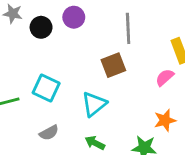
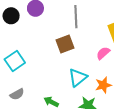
cyan square: (46, 88) -> (15, 61), turned 30
cyan triangle: (94, 104) -> (78, 78), moved

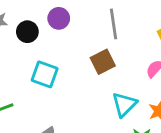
cyan square: (15, 61) -> (45, 74), moved, turned -30

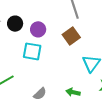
purple circle: (59, 18) -> (38, 29), moved

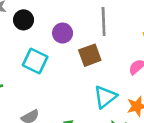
purple circle: (38, 29) -> (63, 33), moved

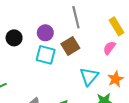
black circle: (24, 20) -> (14, 38), moved
cyan square: (35, 61) -> (46, 55), moved

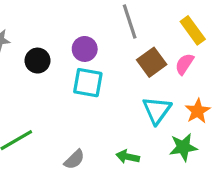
brown square: (70, 46) -> (152, 62), moved

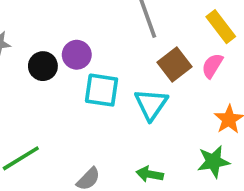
purple circle: (85, 49) -> (77, 55), moved
cyan triangle: (157, 110) -> (151, 104), moved

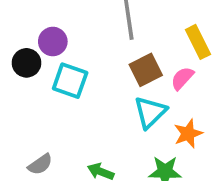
black circle: (43, 66) -> (26, 63), moved
cyan triangle: (151, 104) -> (150, 112), moved

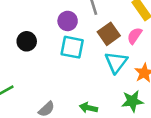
purple circle: (53, 42) -> (68, 21), moved
cyan square: (70, 81) -> (72, 47), moved

